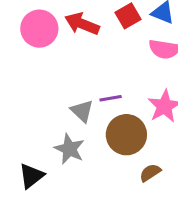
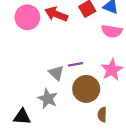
brown semicircle: (150, 173) -> (102, 115), turned -56
black triangle: (31, 176) -> (22, 117), turned 42

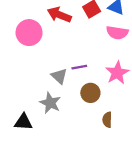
pink circle: (27, 17) -> (29, 33), moved
brown circle: (86, 89) -> (90, 93), size x0.7

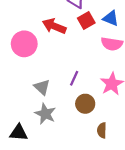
purple line: (79, 67) -> (74, 78), turned -56
gray triangle: (59, 76) -> (42, 87), moved

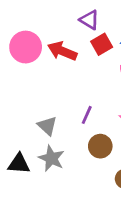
pink circle: (24, 44) -> (26, 47), moved
black triangle: (19, 133) -> (19, 164), moved

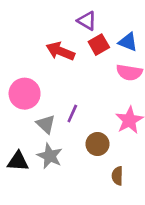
pink circle: (26, 47) -> (25, 94), moved
purple line: (87, 115) -> (72, 114), moved

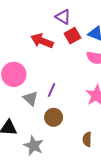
brown circle: (97, 144) -> (54, 117), moved
gray star: (50, 156) -> (34, 146), moved

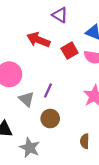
red square: (72, 36) -> (70, 51), moved

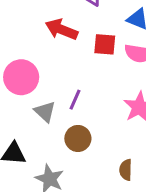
red square: (70, 51) -> (105, 44), turned 35

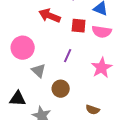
purple line: (75, 100) -> (68, 56), moved
brown semicircle: (126, 170) -> (93, 110), turned -72

